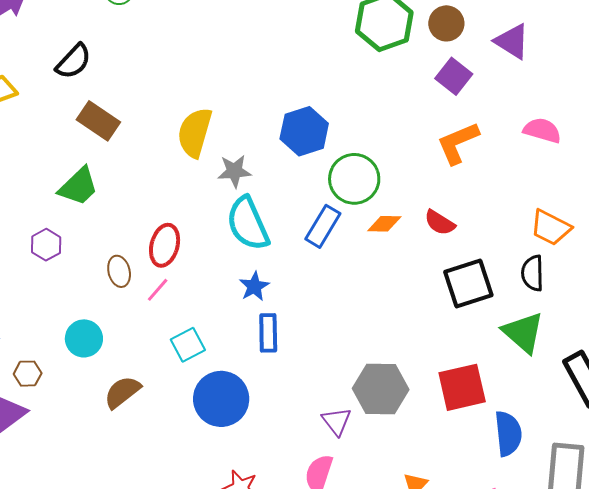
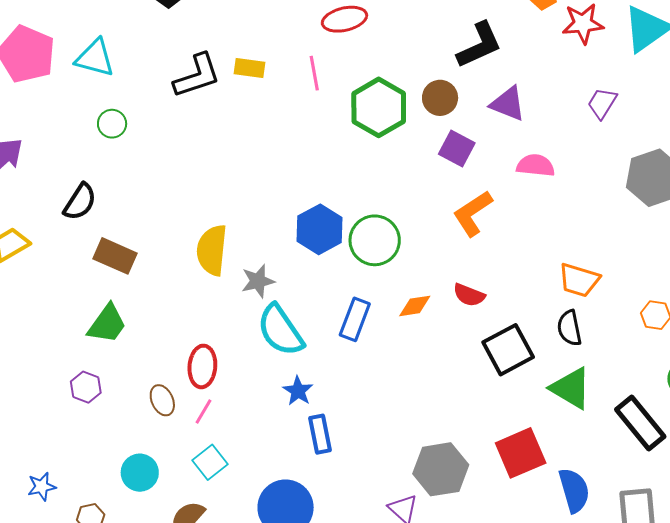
pink semicircle: (542, 130) -> (536, 165), moved
green circle: (354, 179) -> (375, 240), moved
cyan square: (188, 345) -> (210, 462), moved

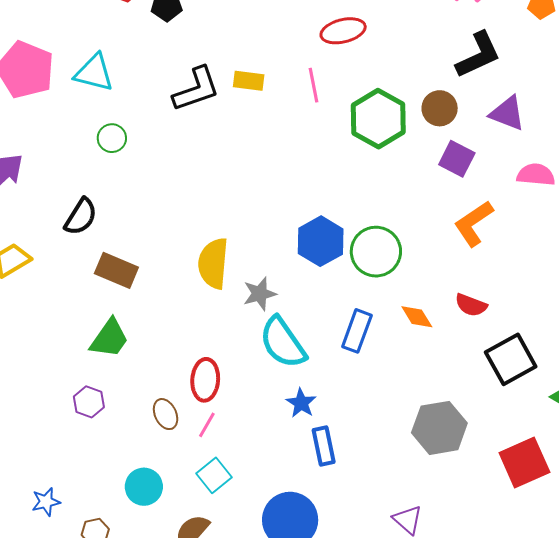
orange diamond: (415, 306) -> (417, 317), turned 68
gray hexagon: (441, 469) -> (439, 428), moved

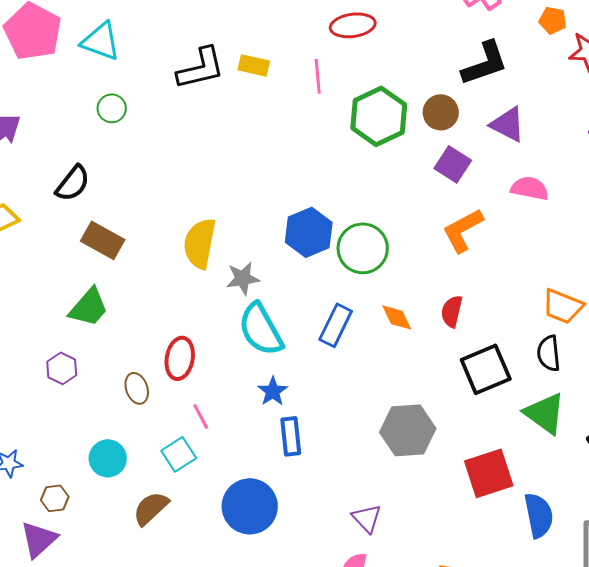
red semicircle: (471, 305) -> (452, 311), turned 76
pink line: (207, 425) -> (201, 416), moved, turned -64

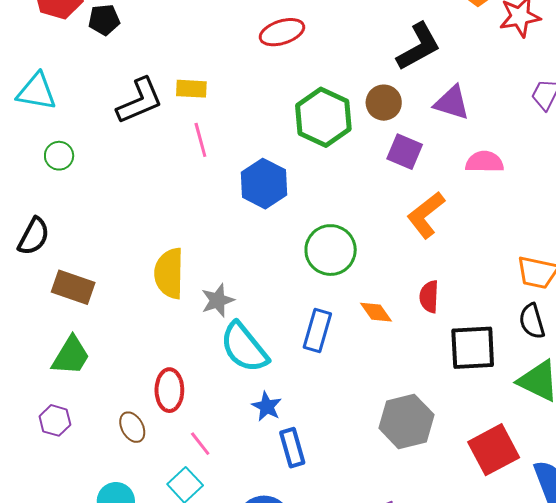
pink line: (318, 76) -> (200, 140), moved
blue hexagon: (309, 232) -> (264, 184), moved
black square: (486, 369) -> (473, 348), turned 30

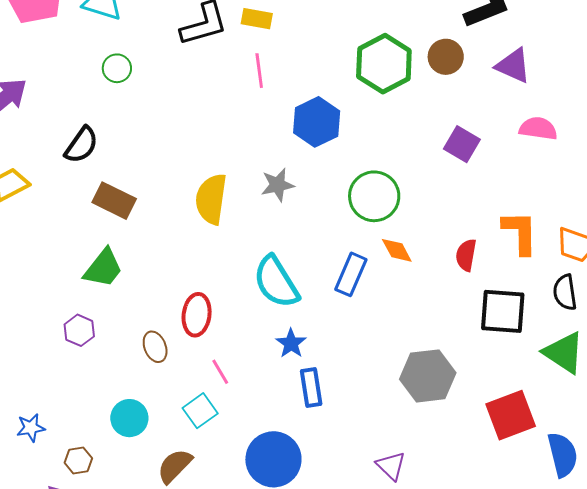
purple square: (405, 152) -> (462, 144), moved
orange L-shape: (426, 215) -> (520, 232), moved, turned 120
gray star: (218, 300) -> (278, 185), moved
orange diamond: (376, 312) -> (397, 250), moved

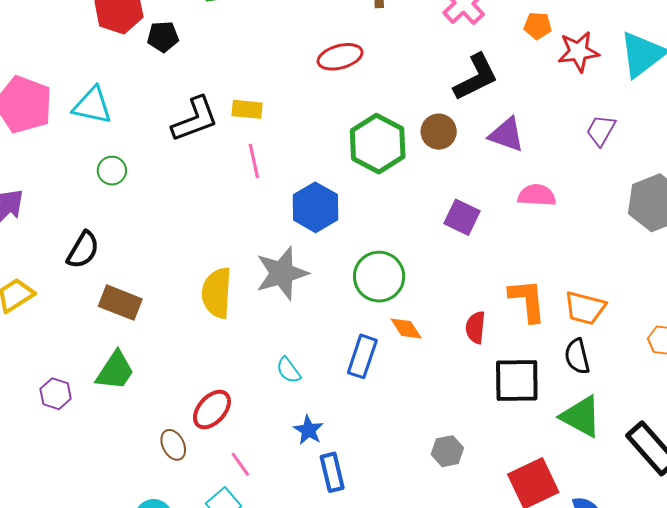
gray star: (278, 185) -> (282, 273), size x1.6
cyan semicircle: (276, 282) -> (288, 370), size x0.5
red ellipse: (197, 315) -> (212, 410), turned 39
purple hexagon: (79, 330) -> (56, 394), moved
gray hexagon: (428, 376) -> (447, 451), size x0.6

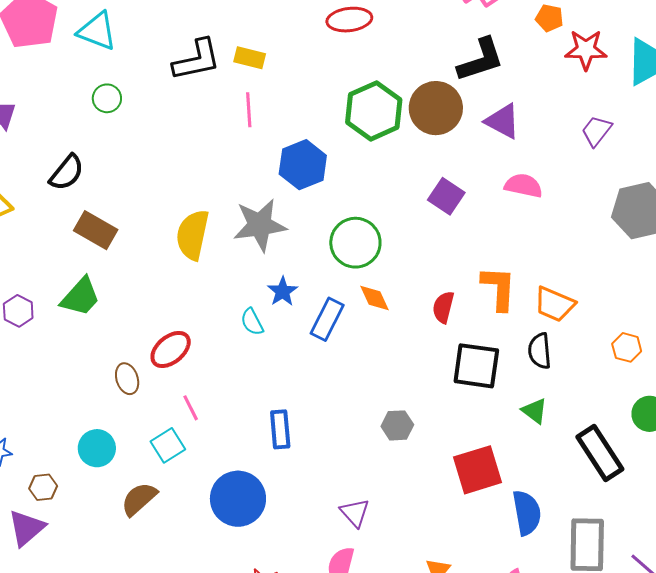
brown circle: (439, 132) -> (436, 108), size x1.5
green triangle: (581, 416) -> (535, 411), size x0.6
blue star: (308, 430) -> (283, 291), moved

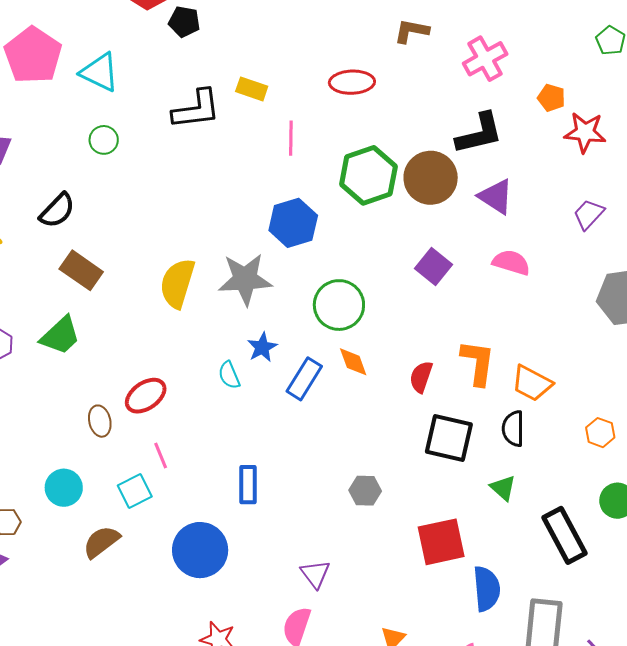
yellow rectangle: (250, 58) -> (252, 89), moved
pink line: (249, 110) -> (291, 138), moved

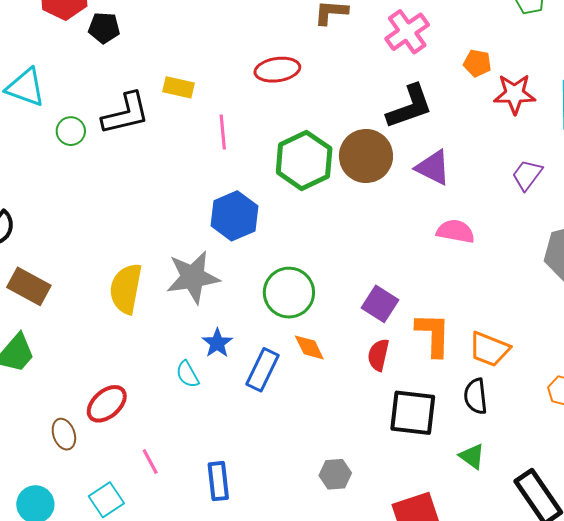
green circle: (104, 140) -> (71, 131), moved
purple square: (433, 267) -> (380, 304), moved
pink line: (161, 455) -> (150, 462), moved

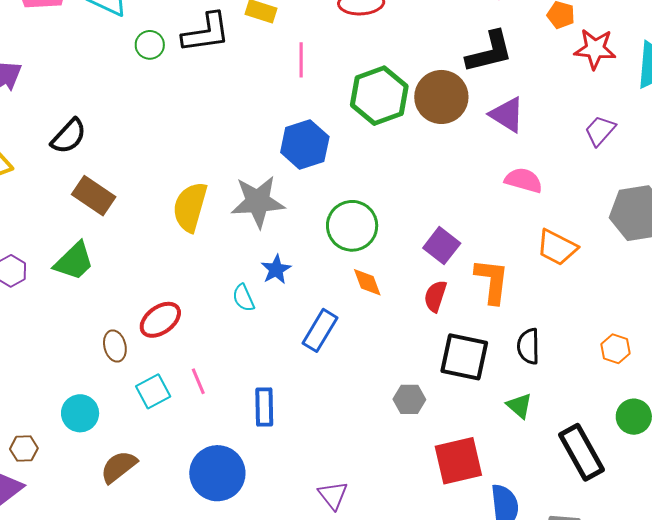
orange trapezoid: (489, 349) -> (557, 247), moved
blue rectangle: (262, 370) -> (320, 330), moved
gray hexagon: (335, 474) -> (409, 399), moved
cyan square: (106, 500) -> (153, 391), moved

